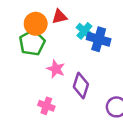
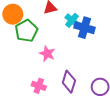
orange circle: (36, 24) -> (13, 14), moved
purple diamond: (81, 86) -> (69, 82), moved

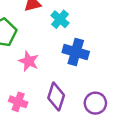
blue cross: (84, 28) -> (76, 52), moved

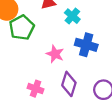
pink star: (29, 61) -> (55, 54), moved

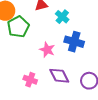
purple diamond: (69, 84) -> (59, 76), turned -45

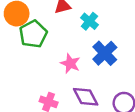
blue cross: (74, 42) -> (105, 53), turned 30

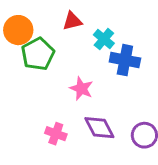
blue cross: (105, 53) -> (125, 60), moved, turned -35

